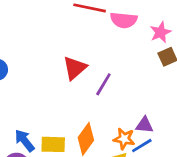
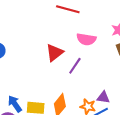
pink semicircle: (124, 20) -> (86, 39), moved

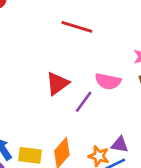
pink semicircle: (86, 39) -> (108, 81), moved

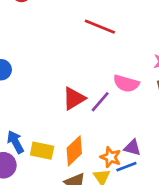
red triangle: (57, 84) -> (74, 99), moved

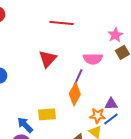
red triangle: (74, 99) -> (48, 59), moved
yellow rectangle: (42, 151) -> (47, 114), moved
orange diamond: (74, 151) -> (75, 94), moved

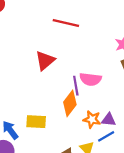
pink semicircle: (93, 59) -> (90, 79), moved
purple line: (78, 78) -> (76, 86), turned -42
orange star: (97, 116) -> (92, 119), moved

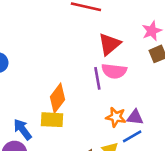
red triangle: (45, 61) -> (109, 44), moved
orange diamond: (70, 103) -> (58, 98), moved

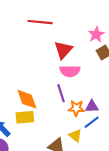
purple line: (97, 78) -> (61, 93), moved
orange diamond: (58, 98) -> (27, 99), turned -50

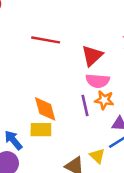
red line: (40, 22) -> (46, 40), moved
orange star: (76, 108) -> (104, 100), moved

